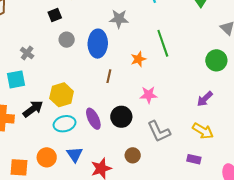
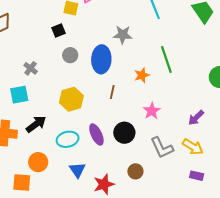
yellow hexagon: (62, 95) -> (71, 99), moved
pink star: (149, 95) -> (152, 111), turned -30
purple arrow: (205, 99) -> (196, 118), moved
yellow arrow: (203, 131) -> (193, 147), moved
orange circle: (47, 157) -> (38, 162), moved

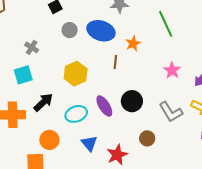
blue ellipse: (101, 59) -> (101, 31), turned -68
orange star: (142, 75) -> (133, 43), moved
pink star: (152, 111) -> (172, 70), moved

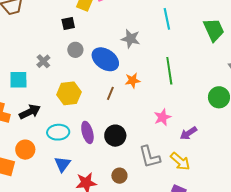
gray cross: (32, 47) -> (43, 61), moved

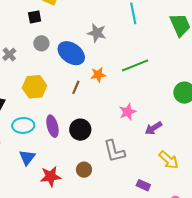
green line: (169, 71) -> (135, 65), turned 76
yellow arrow: (180, 161) -> (169, 160), moved

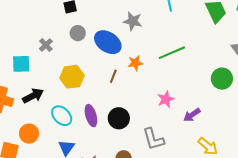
cyan ellipse: (23, 125) -> (62, 116), turned 50

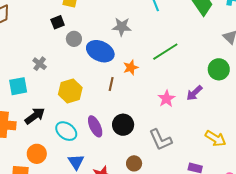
gray circle: (78, 33) -> (74, 39), moved
purple arrow: (192, 115) -> (194, 93), moved

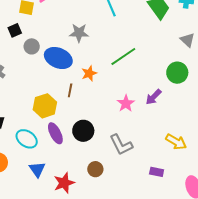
yellow hexagon: (70, 91) -> (45, 106), moved

